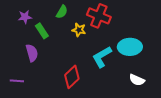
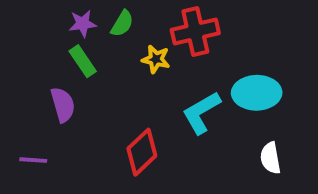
red cross: (99, 16) -> (195, 31), turned -35
purple star: (25, 17) -> (83, 24), moved
white semicircle: (137, 80) -> (270, 158), turned 56

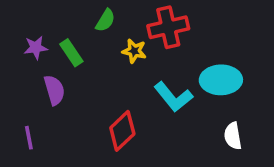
purple star: (83, 24) -> (36, 48), moved
cyan L-shape: (201, 113) -> (173, 97), turned -99
purple line: (33, 160) -> (29, 138), turned 75

